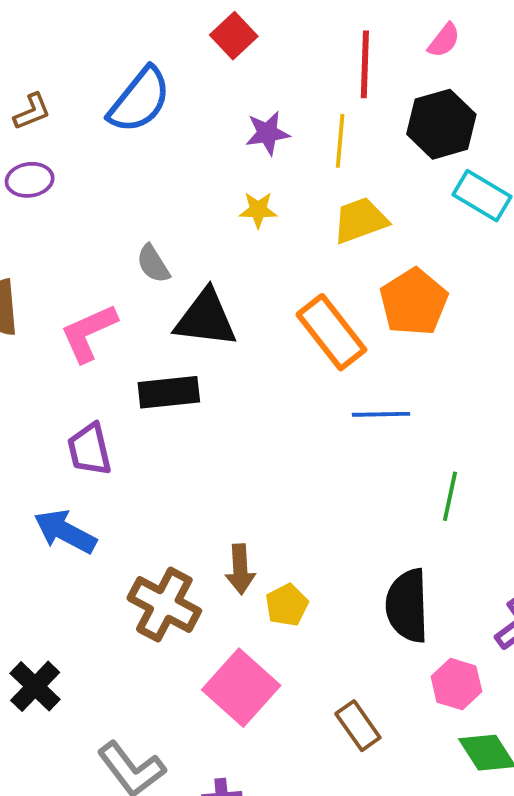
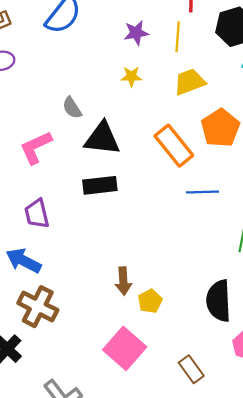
black rectangle: (169, 392) -> (100, 185), moved
brown cross: (164, 605) -> (38, 307), moved

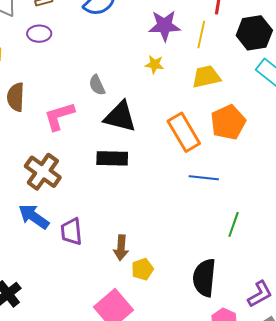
purple star: (136, 33) -> (164, 26), size x1.4
purple trapezoid: (37, 214) -> (71, 231), moved
brown cross: (38, 307) -> (43, 172), moved

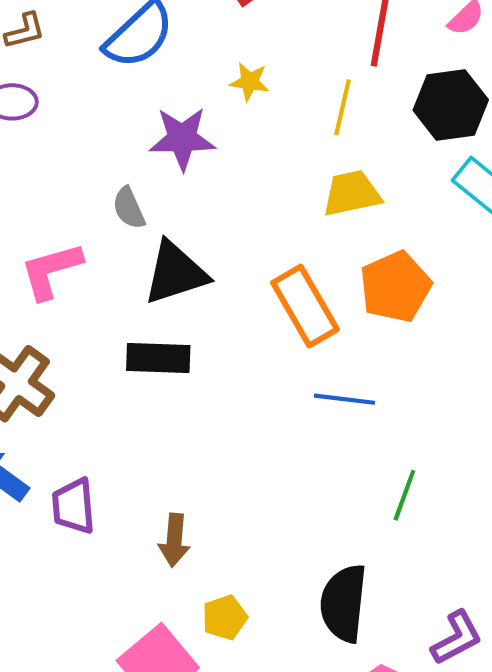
purple star: (164, 26) -> (182, 138), moved
yellow star: (154, 64) -> (250, 82), moved
black triangle: (120, 117) -> (176, 273), turned -33
yellow pentagon: (142, 269) -> (225, 617), moved

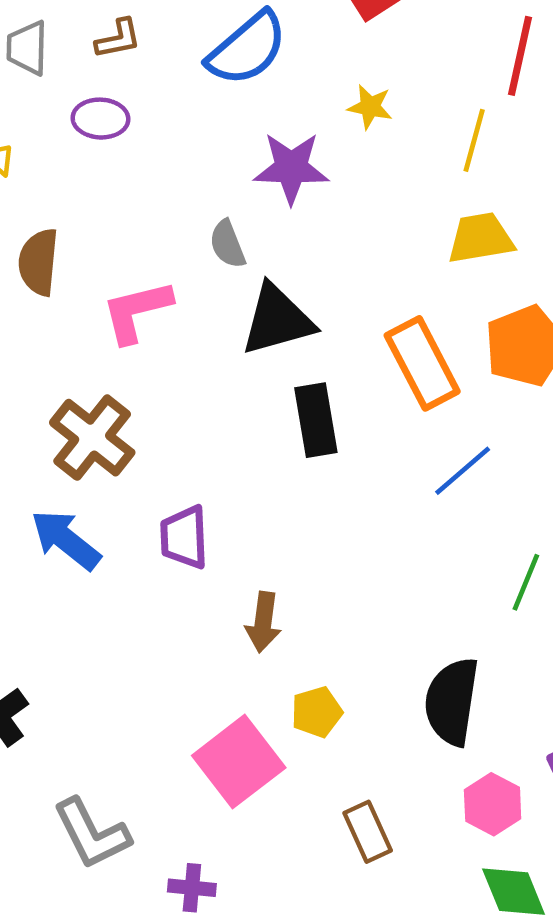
black rectangle: (158, 358) -> (316, 420), moved, turned 76
blue line: (345, 399) -> (463, 471), turned -50
purple trapezoid: (74, 506) -> (184, 537), moved

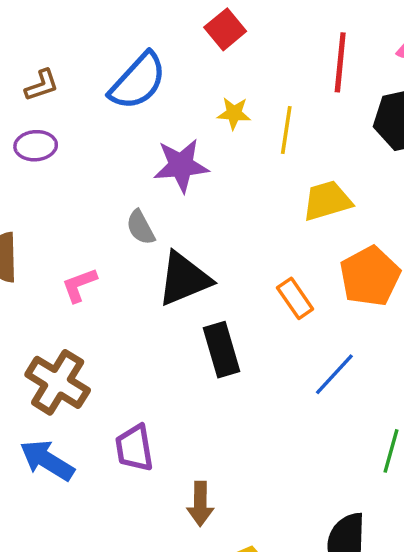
yellow line: (474, 140) -> (286, 130), moved
pink L-shape: (137, 311) -> (79, 285), size x0.7
orange rectangle: (422, 363) -> (295, 298), size x0.6

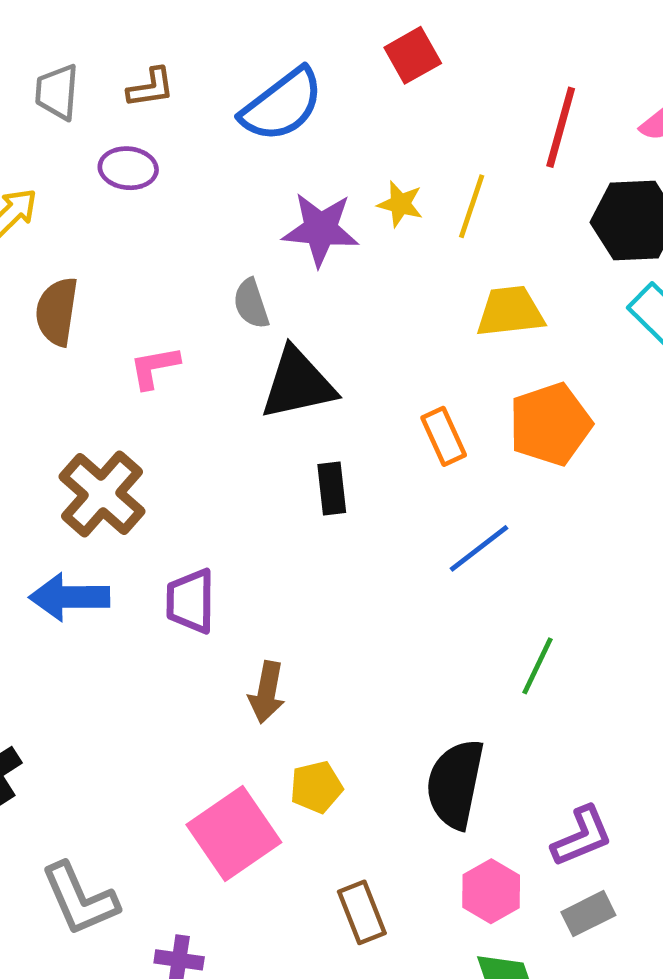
yellow star: (234, 113) -> (400, 204), moved
black rectangle: (221, 350) -> (332, 488), size x0.7
blue arrow: (47, 460) -> (69, 597), turned -42

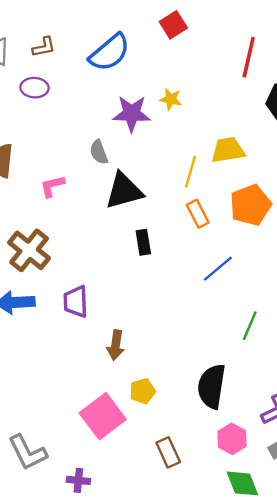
yellow line: (472, 206) -> (191, 172), moved

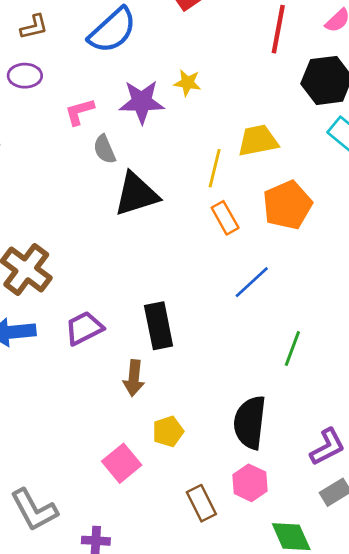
pink L-shape: (52, 186) -> (79, 112), moved
black rectangle: (143, 242) -> (159, 326), moved, size x1.5
purple trapezoid: (76, 302) -> (84, 328), turned 68
pink square: (103, 416) -> (122, 463), size x0.7
pink hexagon: (232, 439) -> (250, 483), moved

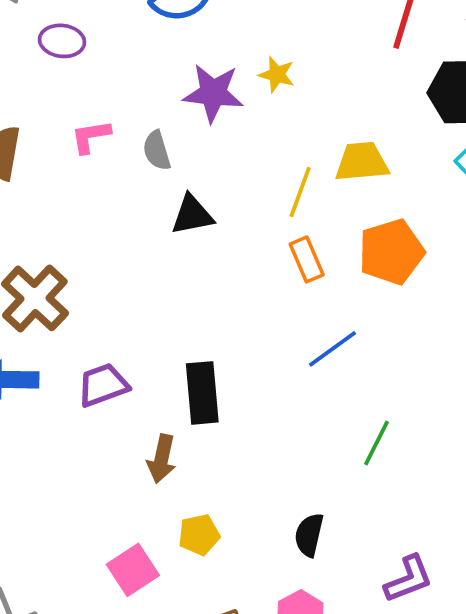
pink L-shape: (79, 112) -> (91, 136), moved
black triangle: (136, 194) -> (192, 215), size x0.7
black semicircle: (250, 422) -> (309, 535), size x0.6

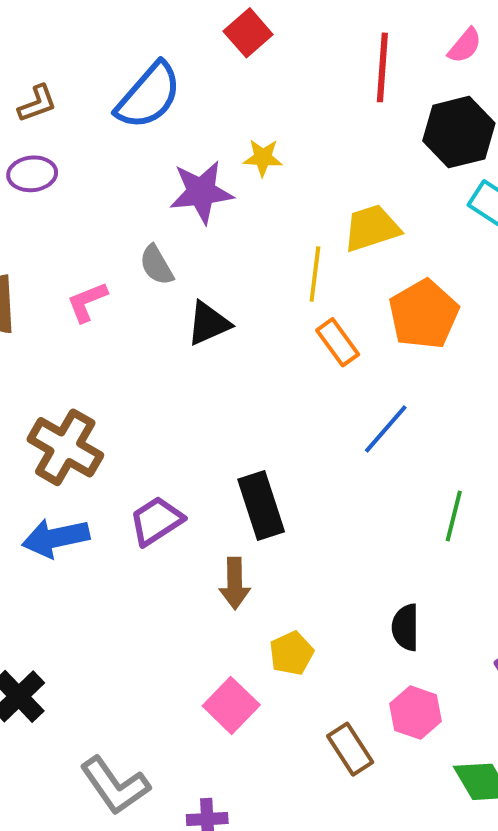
pink L-shape: (91, 136) -> (87, 302), moved

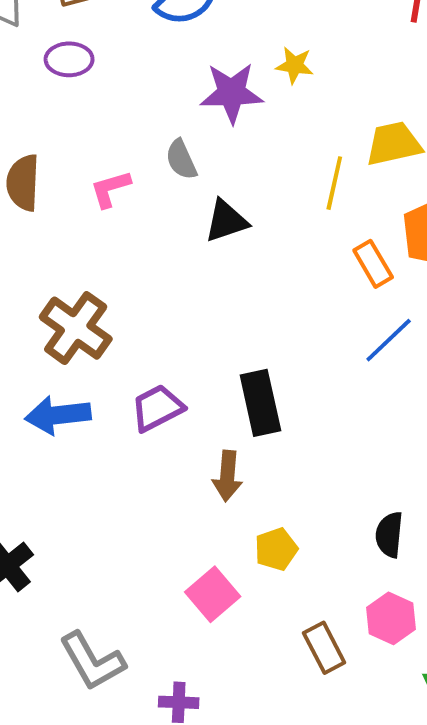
orange rectangle: (338, 342) -> (373, 264), moved

